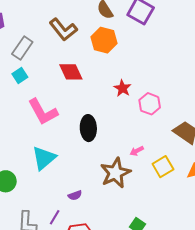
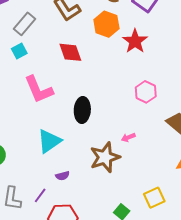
red star: (122, 88) -> (135, 41), moved, size x1.4
cyan triangle: (44, 158) -> (49, 141), moved
yellow square: (163, 167) -> (154, 198), moved

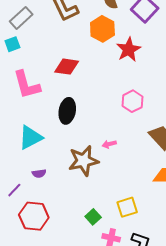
red diamond: (70, 52) -> (67, 67), moved, turned -70

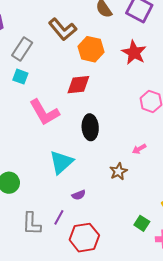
orange hexagon: (102, 29) -> (91, 49), moved
cyan square: (12, 44) -> (20, 77), turned -35
brown star: (83, 161) -> (118, 171), size x0.6

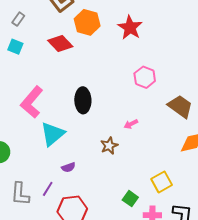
gray rectangle: (22, 49) -> (18, 19), size x0.6
red diamond: (78, 85) -> (60, 44), moved, turned 50
pink L-shape: (44, 112) -> (32, 102), moved, turned 68

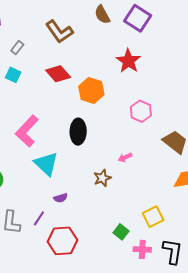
orange hexagon: (87, 22) -> (91, 91), moved
cyan triangle: (53, 134) -> (46, 164), turned -40

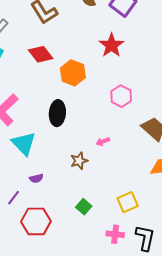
green square: (121, 232) -> (84, 207), moved

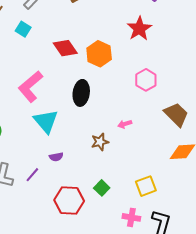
red diamond: (41, 54) -> (65, 48), moved
red hexagon: (36, 221) -> (69, 200), moved

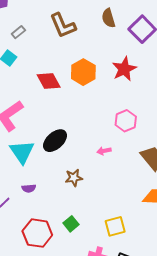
orange hexagon: (99, 54) -> (83, 72), moved
black ellipse: (81, 93) -> (55, 141), moved, turned 35
pink arrow: (125, 124) -> (104, 151), moved

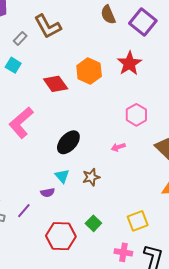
brown L-shape: (63, 26) -> (48, 26), moved
cyan triangle: (22, 152) -> (62, 176), moved, size x0.6

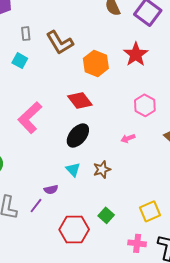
brown L-shape: (48, 26) -> (60, 43), moved
gray rectangle: (20, 38) -> (26, 34), turned -48
red diamond: (56, 84) -> (80, 100), moved
purple semicircle: (48, 193) -> (51, 190), moved

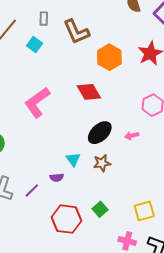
black ellipse: (78, 135) -> (100, 133), moved
purple semicircle: (51, 190) -> (57, 177), moved

